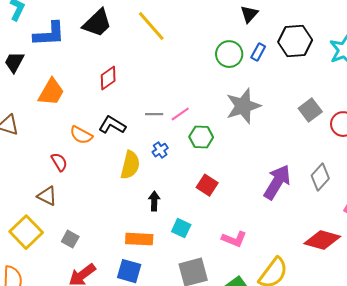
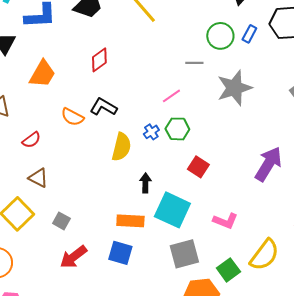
gray line: (154, 114) -> (194, 63), moved
green hexagon: (201, 137) -> (177, 129), moved
red semicircle: (59, 162) -> (31, 140), moved, turned 84
cyan square: (181, 228) -> (172, 210), size x1.8

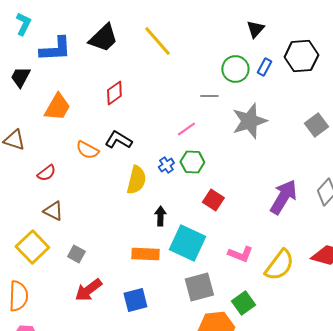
blue square: (120, 253) -> (135, 300), moved, turned -30
yellow semicircle: (264, 255) -> (279, 265), moved

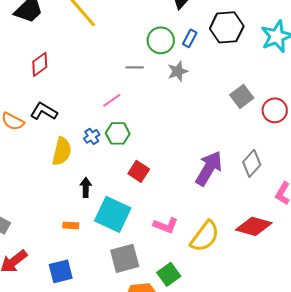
gray star: (249, 121) -> (178, 71), moved, size x0.6
orange rectangle: (145, 254) -> (71, 225), size x0.6

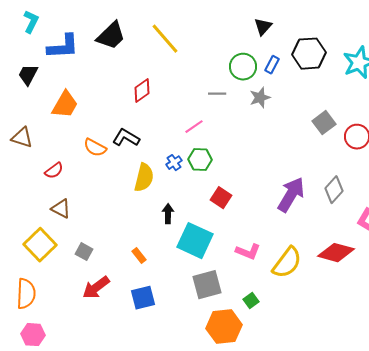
red diamond: (40, 64) -> (142, 91), moved
orange rectangle: (71, 225) -> (139, 256), moved, turned 49
green square: (169, 274) -> (251, 301), size x0.7

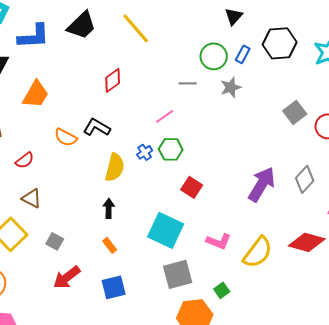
black arrow: (168, 214) -> (109, 208), moved

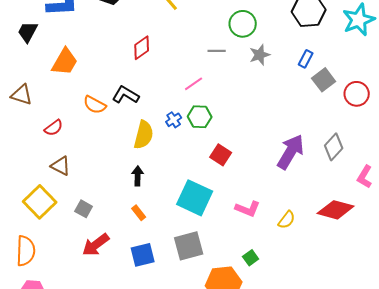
blue rectangle: (243, 54) -> (306, 59), moved
yellow semicircle: (258, 252) -> (287, 220), size x0.6
gray square: (178, 274) -> (189, 246), moved

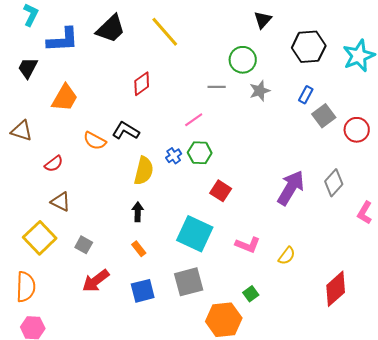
red diamond: (336, 210) -> (336, 289), moved, turned -57

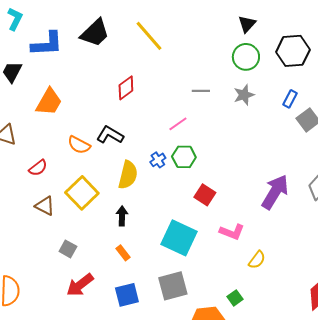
green circle: (243, 60) -> (246, 57), moved
yellow square: (40, 238) -> (82, 193), moved
pink L-shape: (248, 245) -> (232, 232), moved
yellow semicircle: (287, 256) -> (257, 260), moved

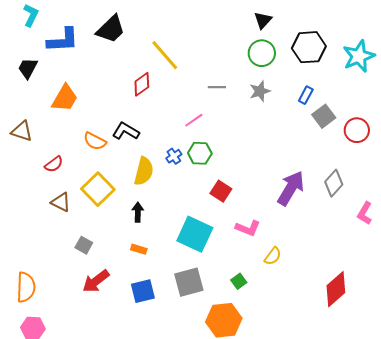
yellow line: (149, 36) -> (165, 55), moved
orange rectangle: (123, 253) -> (139, 249), turned -35
green square: (235, 298) -> (239, 281), moved

